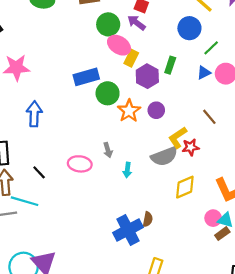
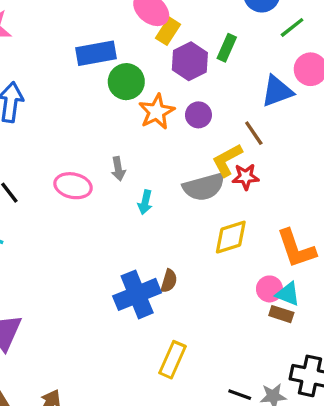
blue triangle: (204, 73) -> (277, 91), moved, size x1.5
brown line: (209, 117) -> (254, 133), moved
brown rectangle: (222, 234) -> (281, 314), turned 48

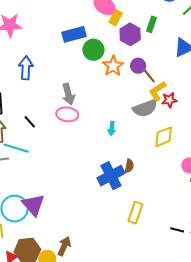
brown line: (254, 133) -> (149, 76), moved
gray arrow: (118, 169) -> (68, 94), moved, size x1.5
cyan arrow: (145, 202) -> (112, 128), moved

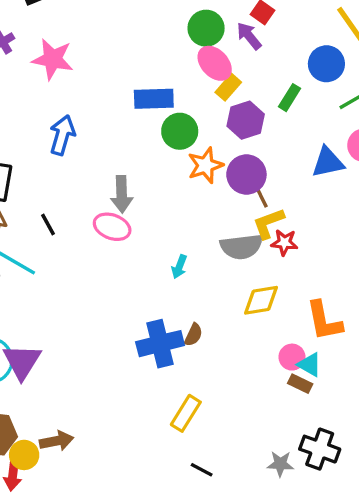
green rectangle: (151, 24) -> (289, 98), moved
purple circle: (138, 66) -> (246, 174), size x1.5
black line: (177, 230) -> (202, 470), moved
brown arrow: (64, 246) -> (57, 441), turned 42

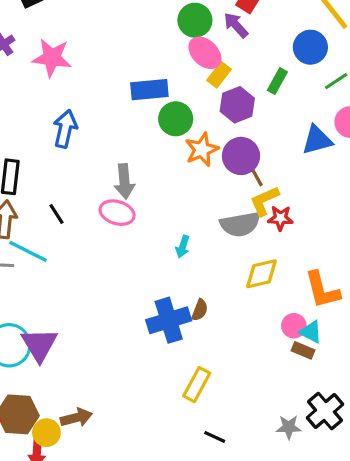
black cross: (320, 449) -> (325, 411), turned 33

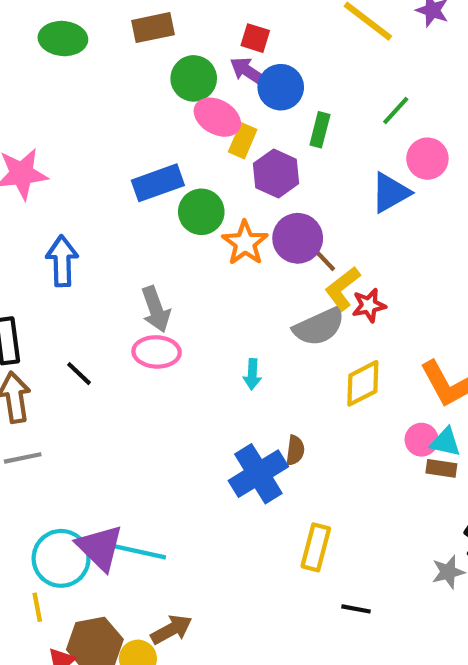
blue circle: (310, 47) -> (281, 87), moved
cyan line: (28, 251) -> (139, 552), moved

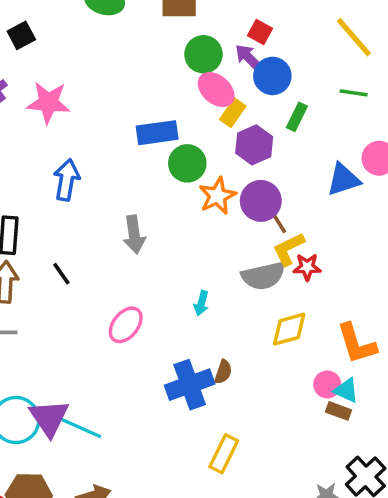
green line: (396, 110) -> (354, 93), moved, turned 44
pink ellipse: (157, 352) -> (126, 325), moved, turned -66

